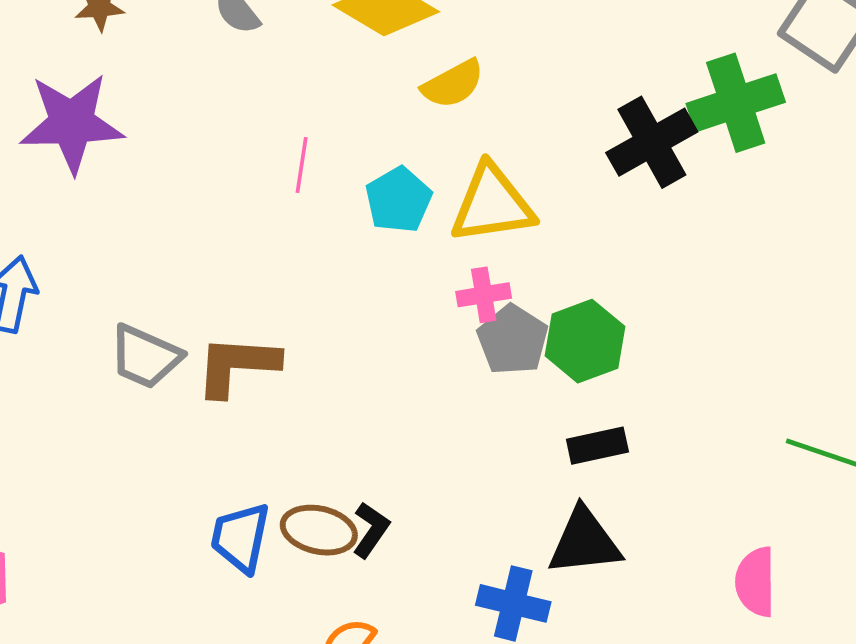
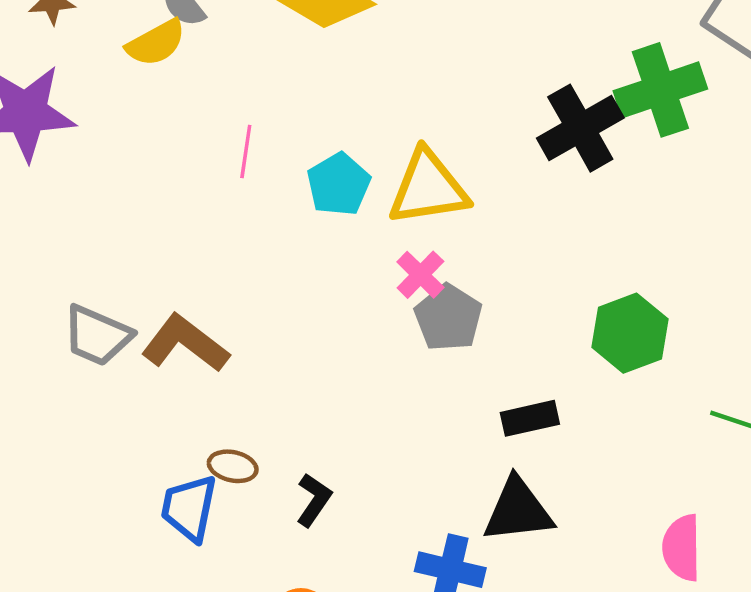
yellow semicircle: (453, 84) -> (156, 43), moved
pink cross: (484, 295) -> (420, 275), turned -36
green hexagon: (585, 341) -> (630, 333), moved
brown L-shape: (237, 365) -> (185, 343), turned 34
brown ellipse: (319, 530) -> (233, 466), moved, size x0.7

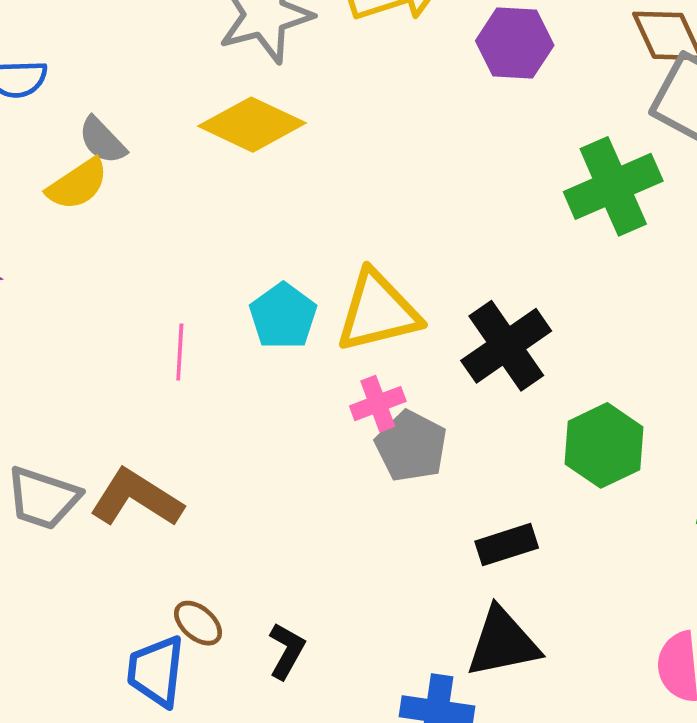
black cross: (580, 128) -> (506, 346), moved
pink line: (246, 152) -> (180, 352), moved
pink cross: (420, 275) -> (378, 404), turned 30
brown ellipse: (233, 466) -> (198, 623), turned 33

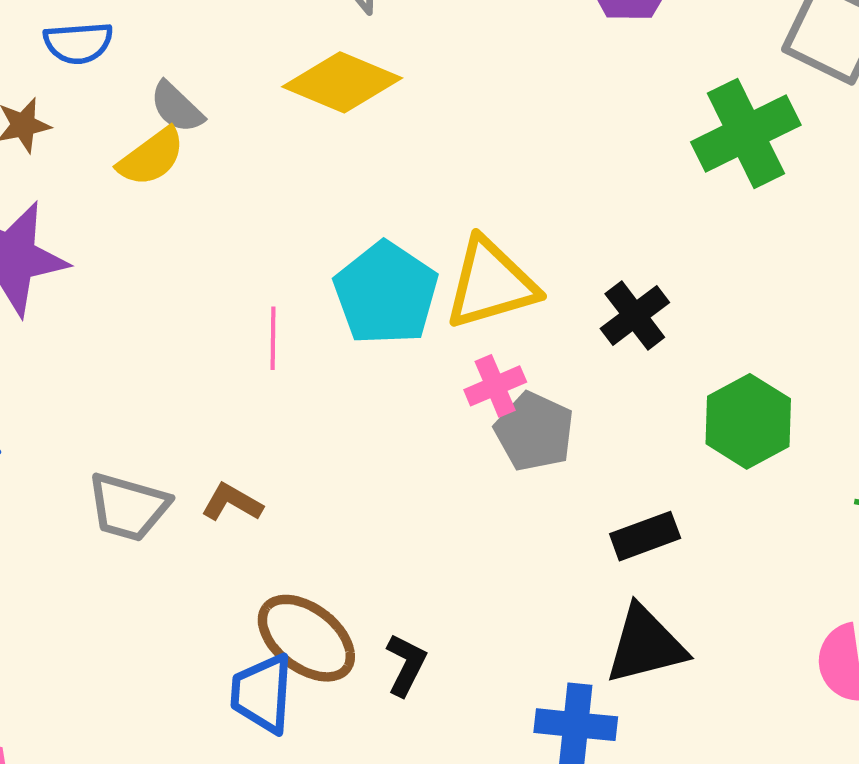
cyan pentagon: (283, 316) -> (386, 293), size x1.4
black cross: (506, 346) -> (635, 315), size x0.7
brown L-shape: (136, 498) -> (232, 503), size x0.6
brown ellipse: (198, 623) -> (306, 638), size x1.8

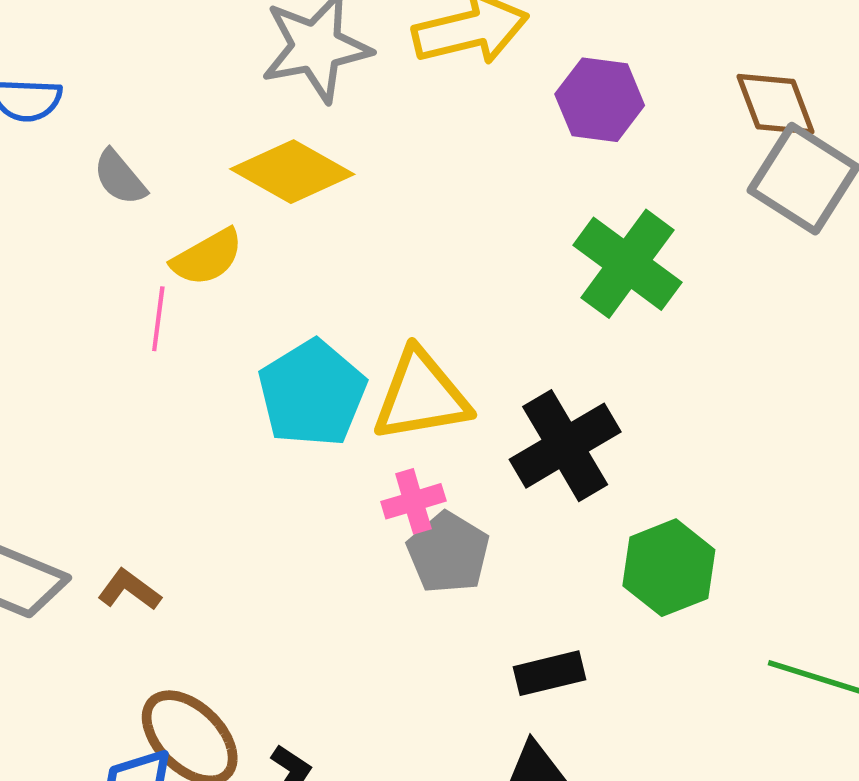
green cross: (746, 133) -> (627, 264), moved, turned -34
yellow semicircle: (151, 157) -> (207, 257), moved
black cross: (635, 315) -> (565, 446), size x1.5
pink line: (273, 338) -> (158, 319), moved

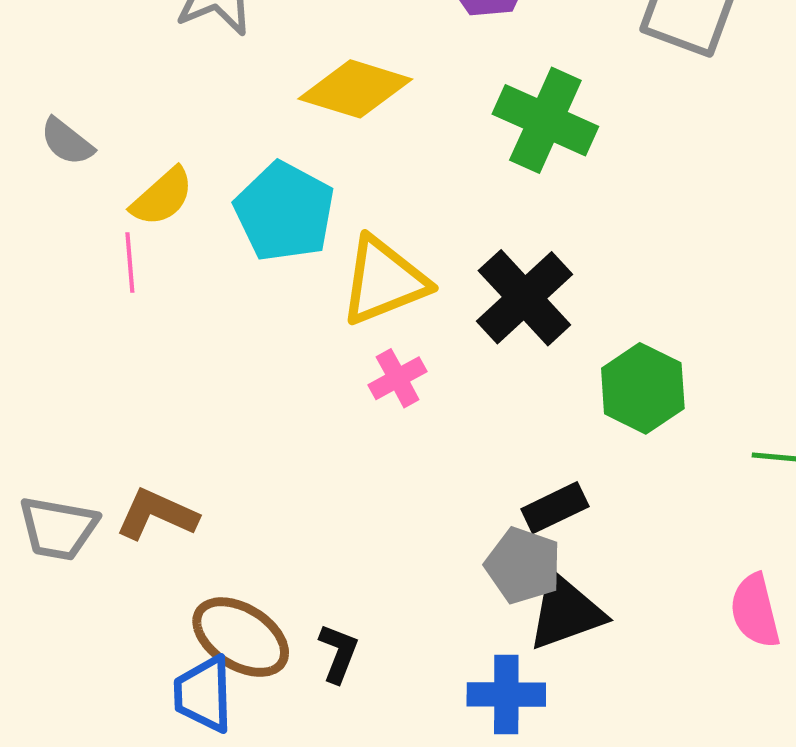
yellow diamond: (292, 172) -> (355, 89), moved
cyan pentagon: (312, 393) -> (285, 212), moved
gray pentagon: (448, 553) -> (523, 565), moved
brown L-shape: (129, 590) -> (157, 514), size x1.4

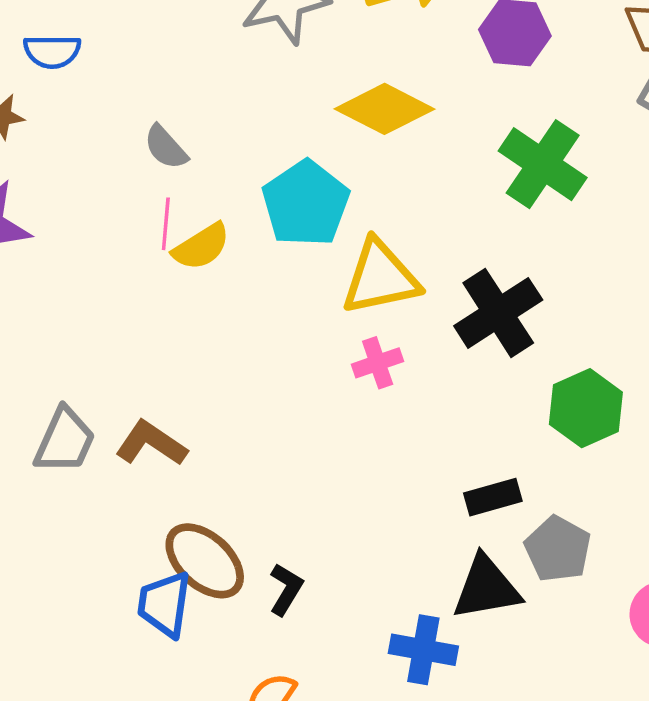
gray semicircle: (67, 142) -> (166, 147), moved
yellow semicircle: (162, 197) -> (201, 247), moved
gray trapezoid: (58, 528) -> (65, 441), turned -86
gray pentagon: (523, 565) -> (558, 549), moved

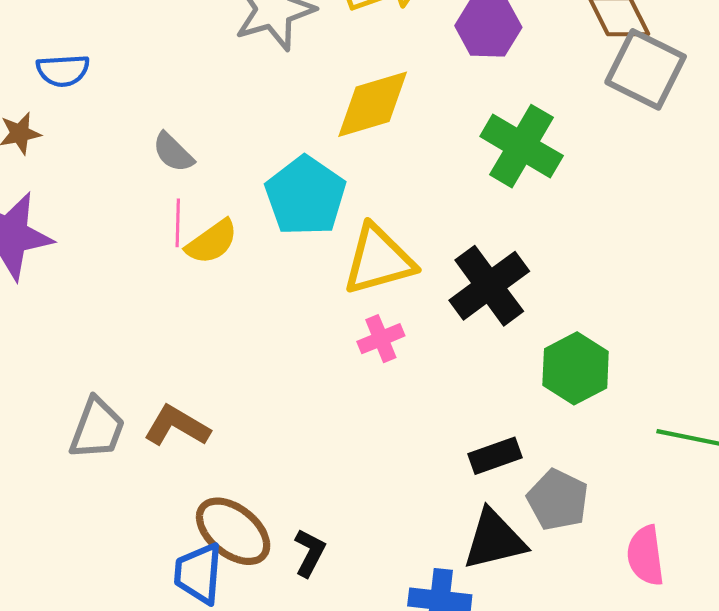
yellow diamond: (385, 109) -> (373, 104), turned -40

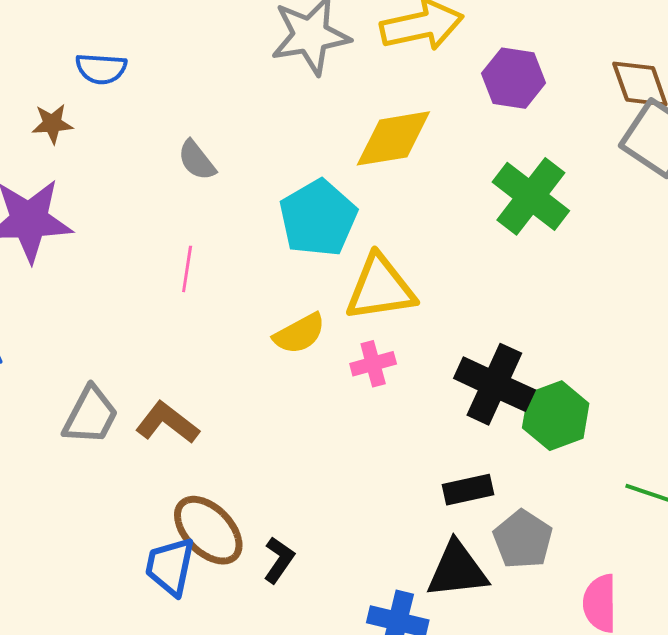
pink line: (178, 223) -> (187, 269), moved
yellow semicircle: (212, 242) -> (299, 334), moved
black cross: (489, 286) -> (494, 384), moved, turned -36

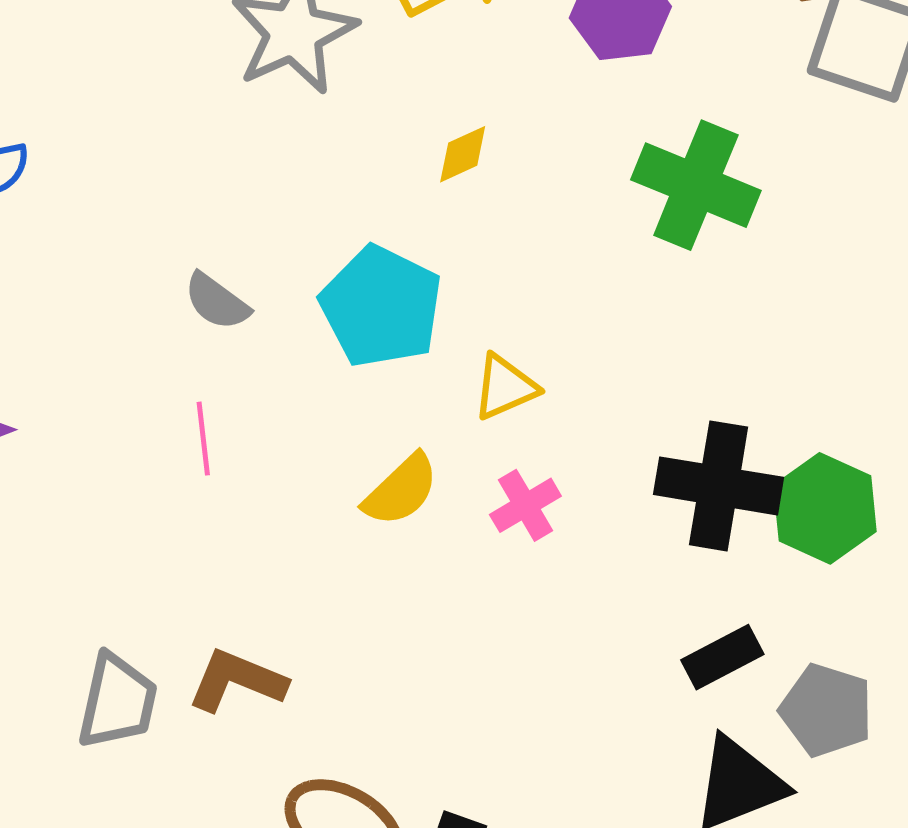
yellow diamond: (393, 138) -> (463, 154), size x0.5
gray semicircle: (197, 160) -> (217, 302), moved
yellow triangle: (380, 288) -> (505, 387), size x0.6

